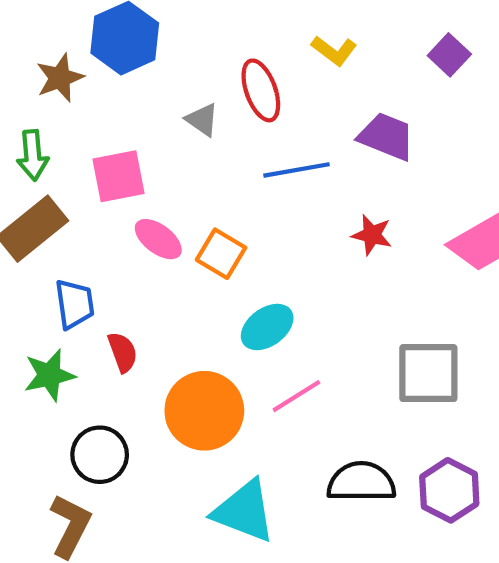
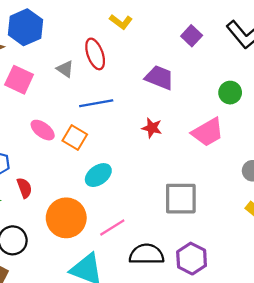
yellow L-shape: (334, 51) -> (121, 22), moved
blue line: (296, 170) -> (96, 103), moved
pink square: (118, 176) -> (19, 80), moved, turned 36
pink line: (296, 396) -> (112, 228), moved

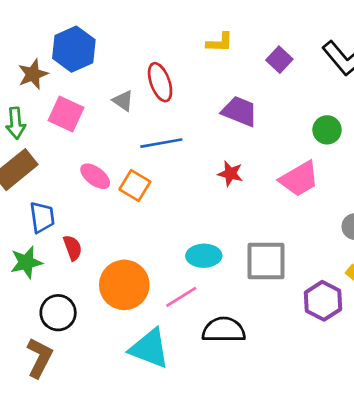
yellow L-shape: (121, 22) -> (220, 42), moved, turned -35
cyan ellipse: (98, 175) -> (204, 256), moved, turned 35
purple hexagon: (192, 259) -> (323, 301), moved

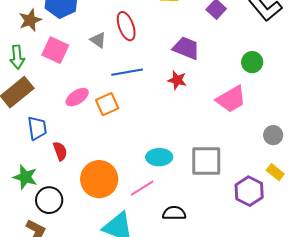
red star: (230, 174) -> (177, 80), moved
pink ellipse: (95, 176) -> (77, 97), turned -70
orange square: (135, 186) -> (107, 104), turned 35
green star: (26, 262) -> (25, 177), moved, turned 30
black semicircle: (224, 330) -> (174, 213), size x0.7

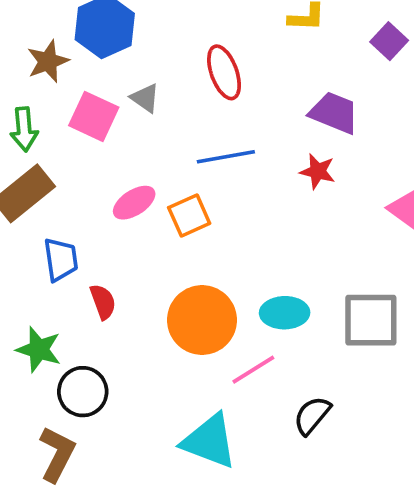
gray triangle: (98, 40) -> (145, 98), moved
orange circle: (99, 179) -> (202, 320), moved
black semicircle: (174, 213) -> (312, 415), turned -50

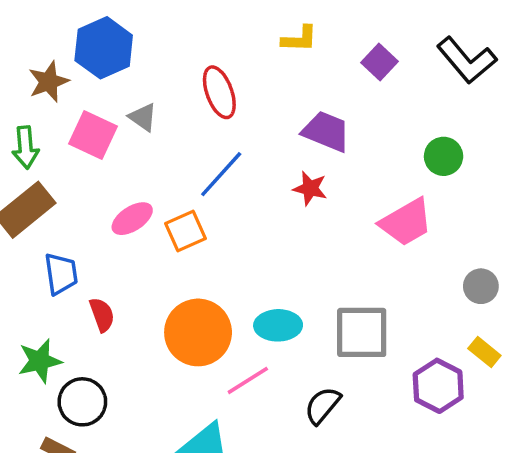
blue line: (226, 157) -> (221, 174), turned -38
green star: (39, 349) -> (40, 361), turned -30
black semicircle: (312, 415) -> (323, 405), moved

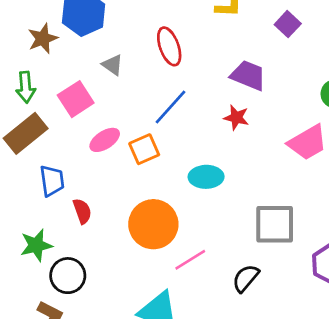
pink square: (93, 135) -> (76, 99), moved, turned 32
cyan ellipse: (278, 325) -> (206, 177), moved

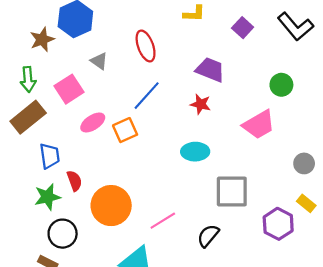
cyan ellipse: (206, 177) -> (195, 152), moved
orange circle: (153, 224) -> (111, 206), moved
green star: (36, 245) -> (47, 197), moved

